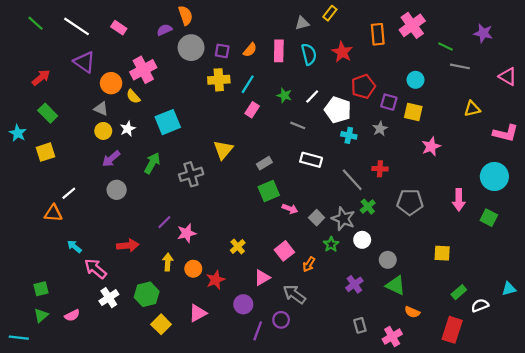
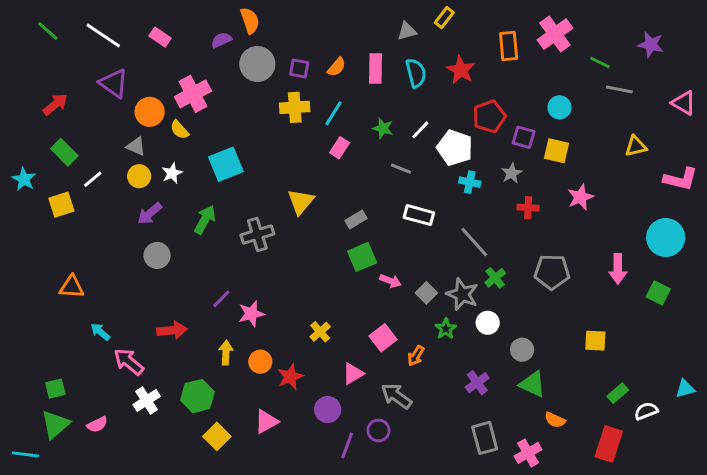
red cross: (380, 169) -> (528, 208), moved
white line: (69, 193) -> (93, 179), moved
green triangle: (41, 315) -> (55, 424), size x1.5
gray rectangle: (360, 325) -> (485, 438), size x1.5

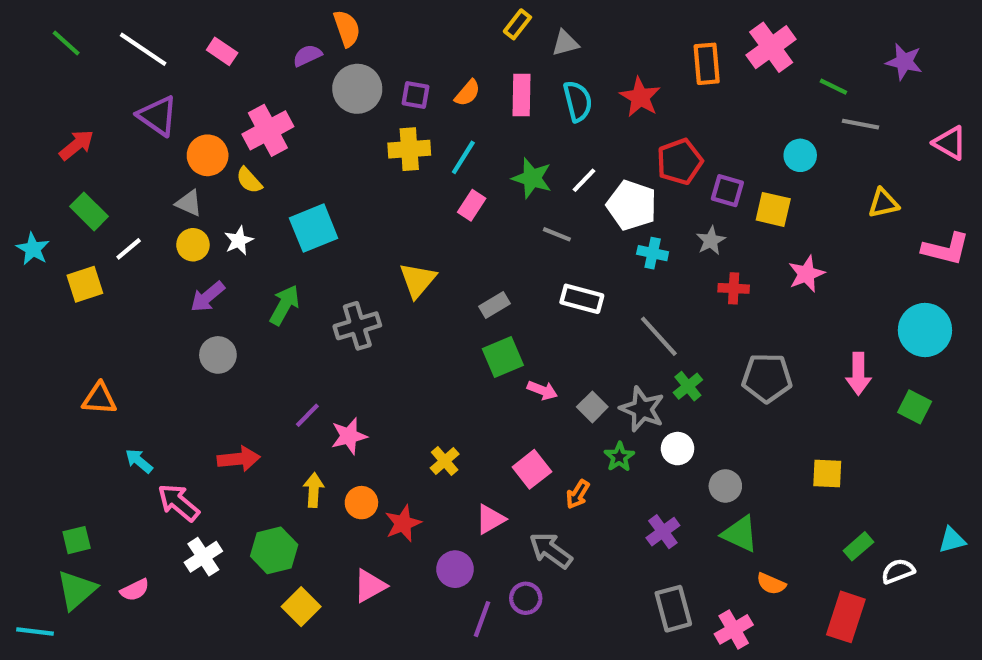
yellow rectangle: (444, 18) -> (517, 24), moved
cyan circle: (559, 107) -> (800, 155), moved
green star: (383, 128) -> (532, 178), size x1.4

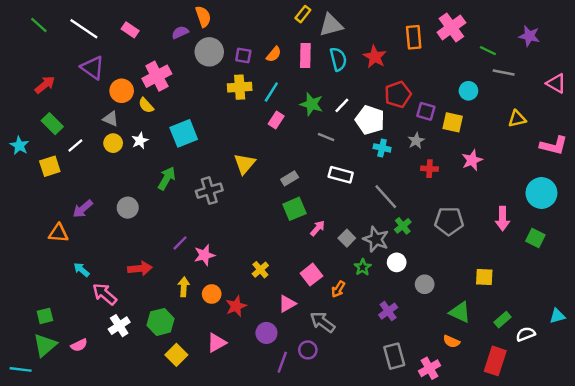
gray triangle: (565, 43) -> (331, 25), size x1.5
purple arrow: (208, 297) -> (83, 209), moved
pink arrow: (542, 390) -> (318, 228), turned -70
green triangle: (740, 534) -> (460, 312), moved

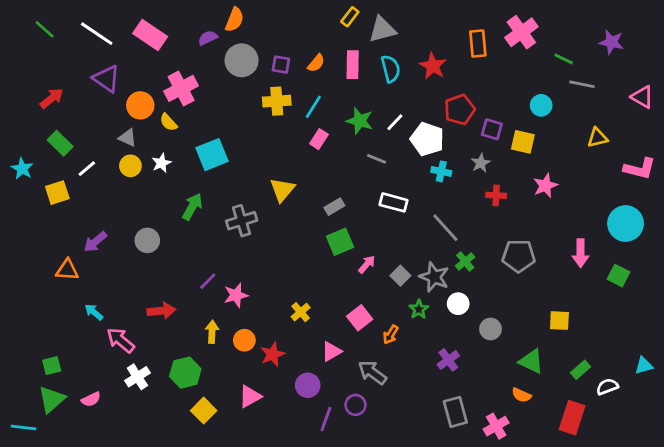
orange semicircle: (203, 17) -> (235, 20), turned 40
pink rectangle: (130, 30) -> (150, 35), size x1.6

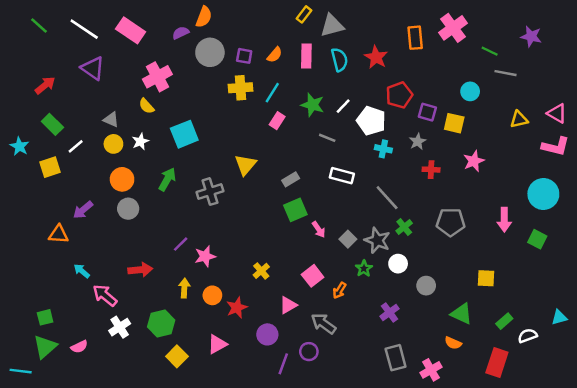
pink triangle: (642, 97) -> (557, 113), moved
orange circle: (140, 105) -> (122, 179), moved
pink arrow: (367, 264) -> (319, 229), turned 105

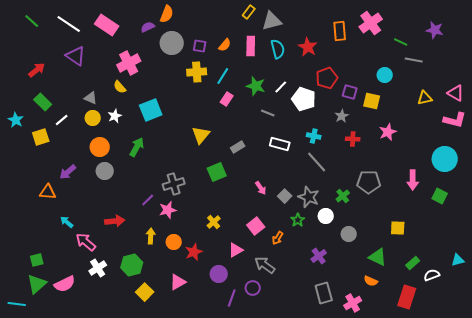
cyan cross: (383, 149) -> (314, 136), moved
gray cross: (210, 192) -> (174, 184), moved
green square: (295, 210) -> (217, 172), moved
green cross: (404, 227) -> (343, 196), moved
pink semicircle: (79, 347) -> (65, 284), size x1.5

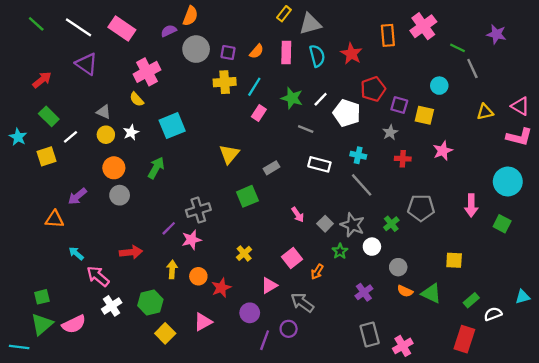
gray line: (414, 60) -> (472, 68), turned 54
orange semicircle: (371, 281) -> (405, 291), moved

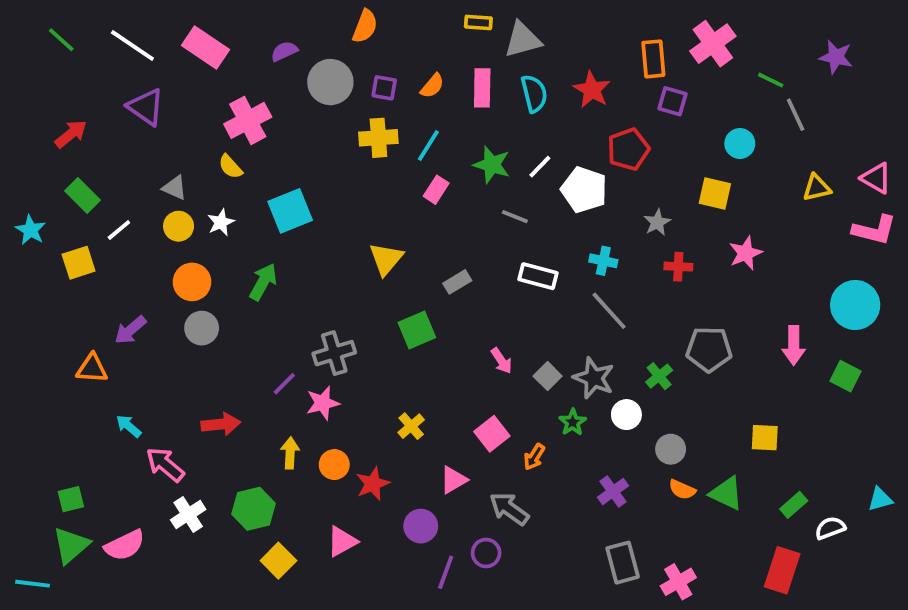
yellow rectangle: (284, 14) -> (478, 22), turned 56
orange semicircle: (190, 16) -> (365, 26), moved
purple square: (399, 105) -> (673, 101), moved

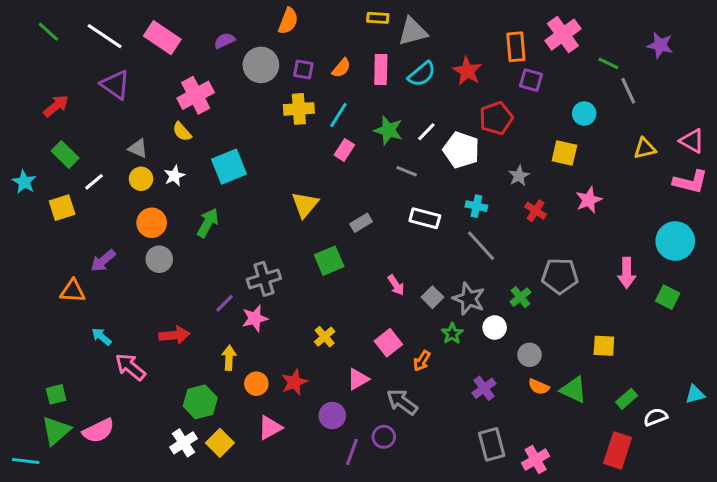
cyan semicircle: (534, 94) -> (422, 74), turned 64
red cross: (678, 267) -> (536, 211), turned 30
orange circle: (334, 465) -> (256, 384), moved
white cross: (188, 515) -> (183, 443), moved

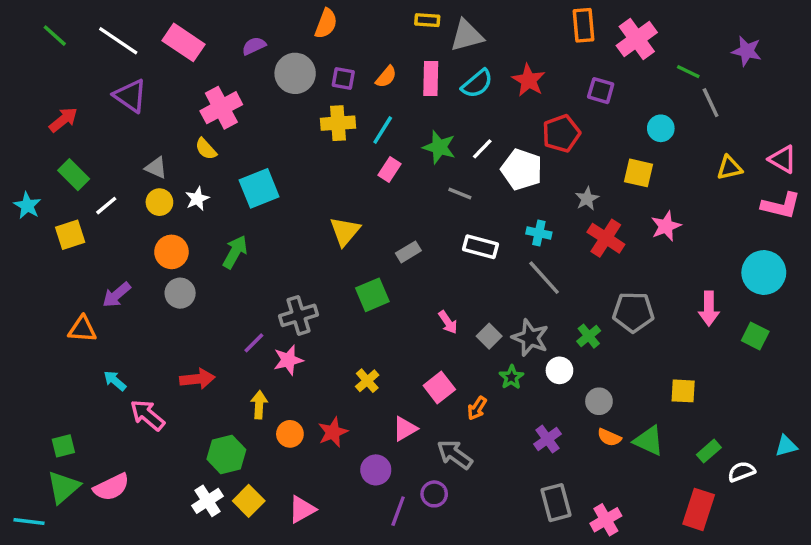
orange rectangle: (516, 47) -> (584, 25), moved
red cross: (536, 211) -> (606, 238), size x1.5
pink triangle: (270, 428) -> (302, 509), moved

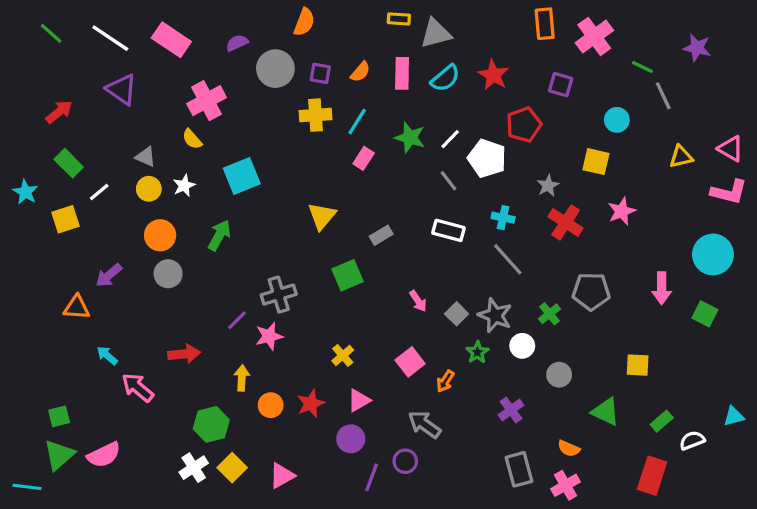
gray line: (460, 194) -> (449, 181), moved, turned 30
pink triangle: (405, 429) -> (359, 400), moved
orange semicircle: (609, 437) -> (569, 448), moved

